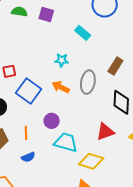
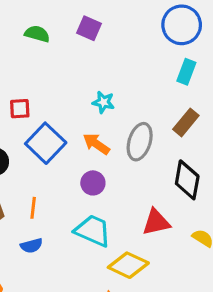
green semicircle: (19, 12) -> (37, 34), moved
cyan rectangle: (83, 33) -> (186, 72), moved, turned 63
purple circle: (52, 121) -> (93, 183), moved

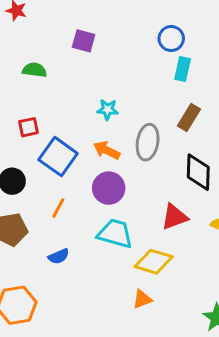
blue circle: (182, 25) -> (171, 39), moved, size x0.7
green semicircle: (37, 34) -> (34, 70), moved
purple circle: (93, 183) -> (109, 188), size x1.4
orange line: (33, 208) -> (58, 208), moved, turned 30

